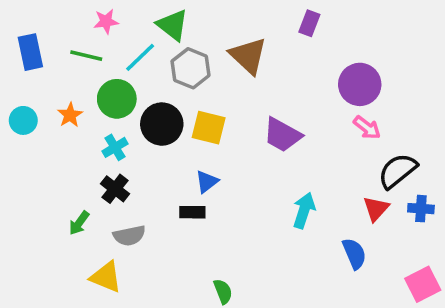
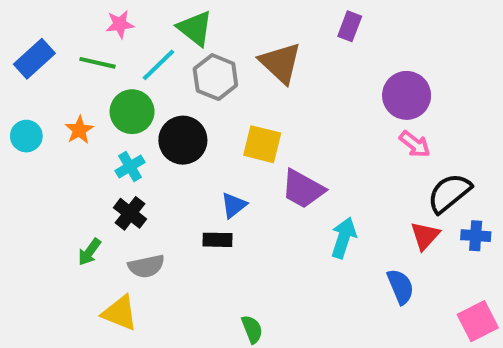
blue rectangle: (30, 52) -> (34, 59), turned 60
yellow square: (209, 128) -> (262, 144), moved
purple trapezoid: (282, 135) -> (303, 189), moved

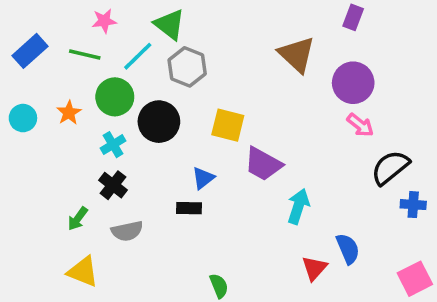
purple rectangle: (350, 26) -> (353, 17), moved
brown triangle: (280, 63) -> (297, 54), moved
red triangle: (425, 236) -> (314, 268), moved
yellow triangle: (120, 313) -> (83, 272), moved

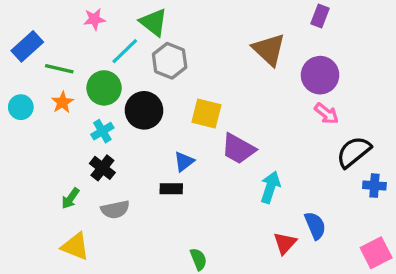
green line: (85, 54) -> (59, 69), moved

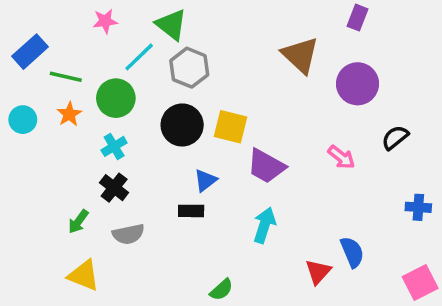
black circle: (144, 110) -> (182, 125), moved
pink arrow: (326, 114) -> (341, 157), moved
black semicircle: (354, 152) -> (395, 137), moved, size x0.7
cyan arrow: (270, 187) -> (264, 225), moved
green semicircle: (198, 259) -> (221, 290), turned 70

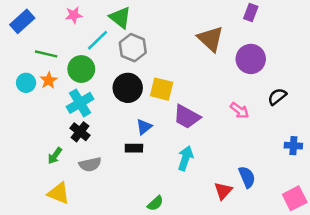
blue rectangle: (30, 52) -> (22, 21), moved
cyan circle: (23, 120) -> (26, 83), moved
cyan cross: (114, 146) -> (80, 103), size x1.5

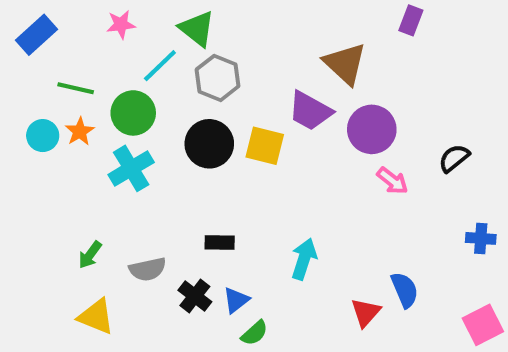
purple circle: (251, 59) -> (372, 129), moved
purple trapezoid: (187, 117) -> (310, 111), moved
blue triangle: (144, 127) -> (236, 300), moved
black cross: (80, 132) -> (195, 296), moved

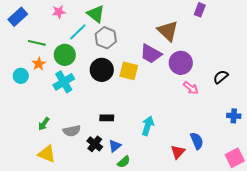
cyan circle: (43, 136) -> (21, 76), moved

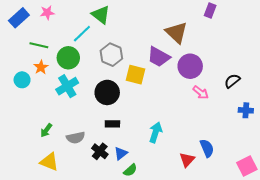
pink star: (59, 12) -> (47, 13), moved
gray hexagon: (106, 38) -> (111, 55), moved
black circle: (102, 70) -> (107, 92), moved
blue cross: (234, 116) -> (246, 110), moved

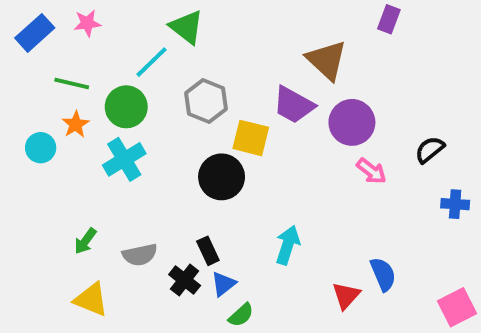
black circle: (107, 92) -> (222, 177), moved
black rectangle: (112, 124) -> (208, 251), moved, turned 64

